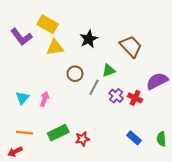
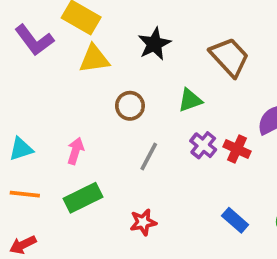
gray line: (94, 87) -> (149, 157), moved
cyan triangle: (22, 98) -> (21, 149), moved, turned 32
orange line: (25, 133) -> (25, 194), moved
green rectangle: (58, 133) -> (83, 198), moved

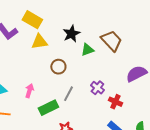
green triangle: (190, 100) -> (87, 50), moved
red cross: (237, 149) -> (115, 102), moved
green rectangle: (83, 198) -> (48, 108), moved

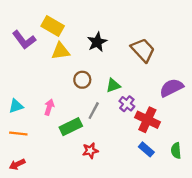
green triangle: (87, 50) -> (113, 85), moved
red cross: (115, 102) -> (147, 120), size x1.5

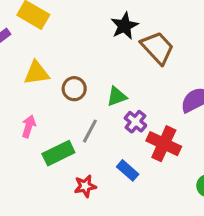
black star: (97, 42) -> (124, 26), moved
yellow triangle: (61, 51) -> (36, 73), moved
blue rectangle: (146, 149) -> (128, 170), moved

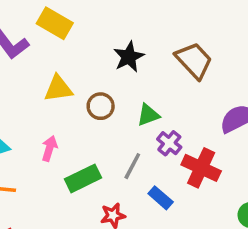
black star: (124, 26) -> (129, 57), moved
gray line: (90, 131) -> (132, 166), moved

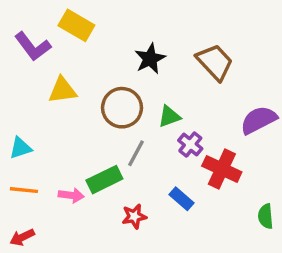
yellow triangle: (58, 89) -> (62, 90), moved
brown circle: (101, 106) -> (122, 108), size x1.5
pink arrow: (49, 148) -> (71, 195), moved, turned 80
gray line: (132, 166) -> (136, 153), moved

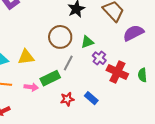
yellow triangle: (62, 90) -> (26, 57), moved
purple semicircle: (259, 120) -> (133, 33), moved
blue rectangle: (182, 199) -> (91, 98), moved
green semicircle: (266, 216) -> (142, 75), moved

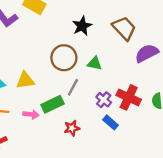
green triangle: (87, 42) -> (95, 63), turned 32
purple cross: (99, 58) -> (104, 100), moved
blue rectangle: (91, 98) -> (110, 122), moved

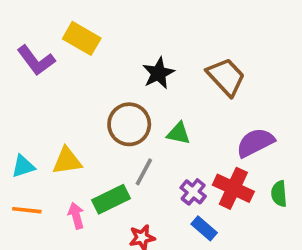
purple semicircle: (147, 53) -> (255, 143), moved
pink arrow: (31, 114) -> (76, 216), turned -112

